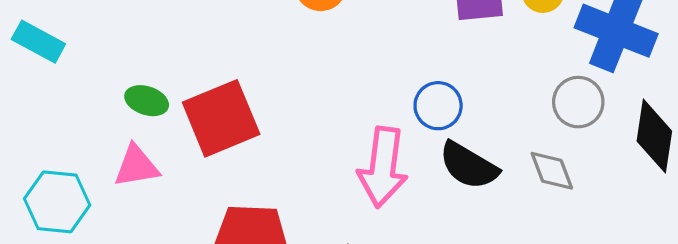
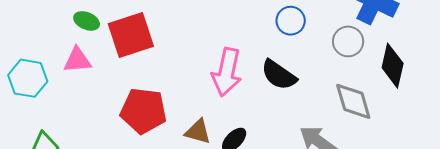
blue circle: (438, 106) -> (291, 21), moved
gray diamond: (552, 171) -> (353, 101), moved, size x1.4

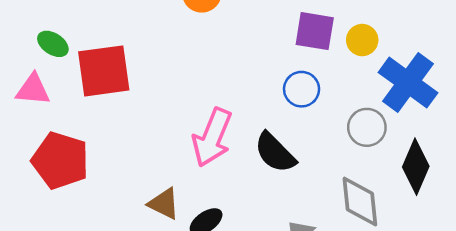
red pentagon: (143, 111) -> (60, 161), moved

